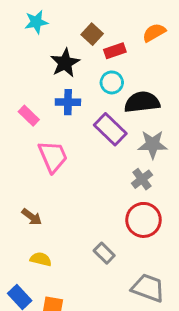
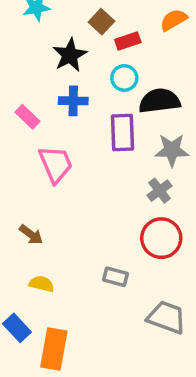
purple rectangle: (110, 129) -> (123, 133), turned 44
gray rectangle: (104, 253) -> (116, 277), turned -30

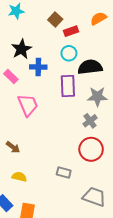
black star: (70, 55) -> (21, 49), moved

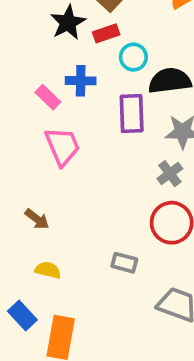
red rectangle: (71, 31) -> (106, 33), moved
black star: (21, 49) -> (68, 22), moved
pink rectangle: (11, 76) -> (48, 97), moved

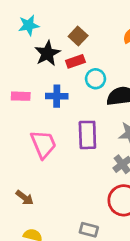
pink rectangle: (48, 97) -> (21, 96), moved, turned -42
purple rectangle: (132, 113) -> (87, 135), moved

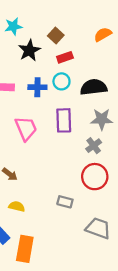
red rectangle: (75, 61) -> (65, 57), moved
cyan circle: (95, 79) -> (61, 81), moved

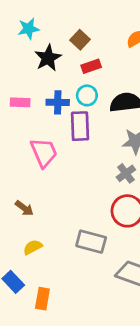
purple rectangle: (64, 120) -> (80, 126), moved
gray rectangle: (65, 202) -> (91, 242), size x1.5
yellow semicircle: (17, 206) -> (33, 247), turned -42
orange rectangle: (25, 249) -> (42, 299), size x0.7

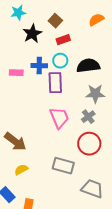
pink rectangle: (20, 102) -> (16, 73), moved
pink trapezoid: (44, 153) -> (59, 118), moved
brown arrow: (24, 208) -> (15, 142), size x1.6

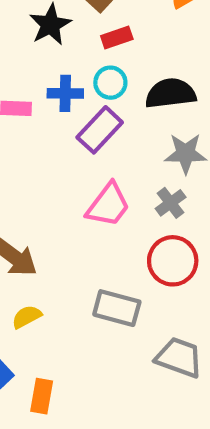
purple rectangle: (55, 83) -> (100, 130), turned 45
pink trapezoid: (59, 118) -> (108, 205), turned 60

